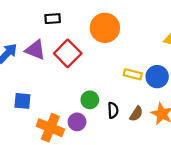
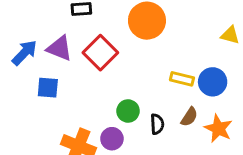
blue square: (22, 101) -> (48, 88), moved
brown semicircle: (136, 114) -> (189, 117), moved

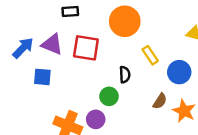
red square: (100, 53) -> (86, 48), turned -36
yellow rectangle: (182, 79) -> (150, 55), moved, turned 42
black semicircle: (157, 124) -> (125, 75), moved

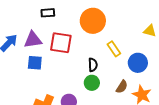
purple triangle: (52, 44) -> (33, 40), turned -30
blue square: (42, 77) -> (35, 63), moved
green circle: (109, 96) -> (92, 83), moved

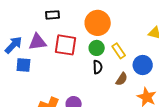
blue square: (35, 63) -> (23, 65), moved
green circle: (92, 83) -> (97, 48), moved
brown semicircle: (122, 87) -> (122, 79), moved

